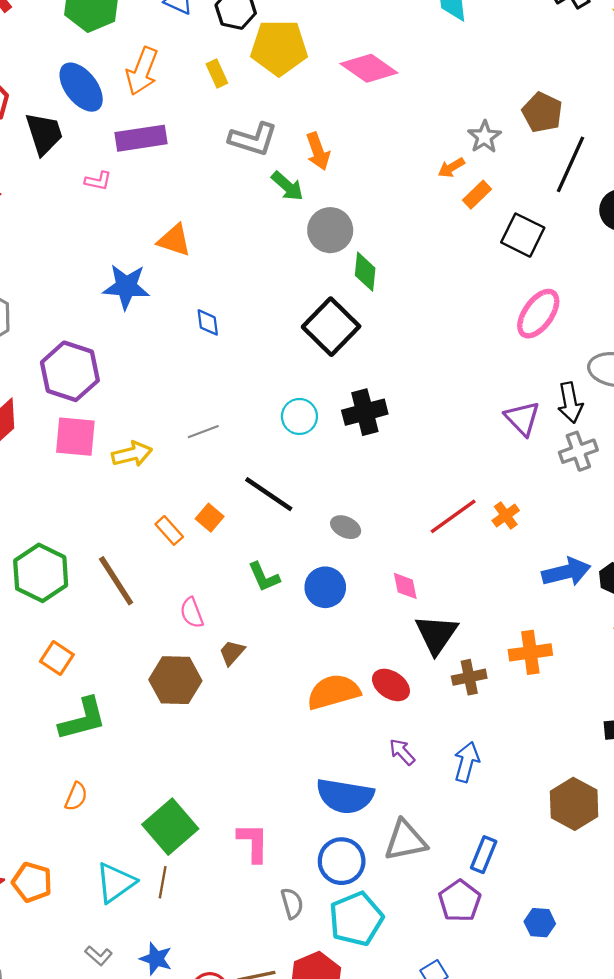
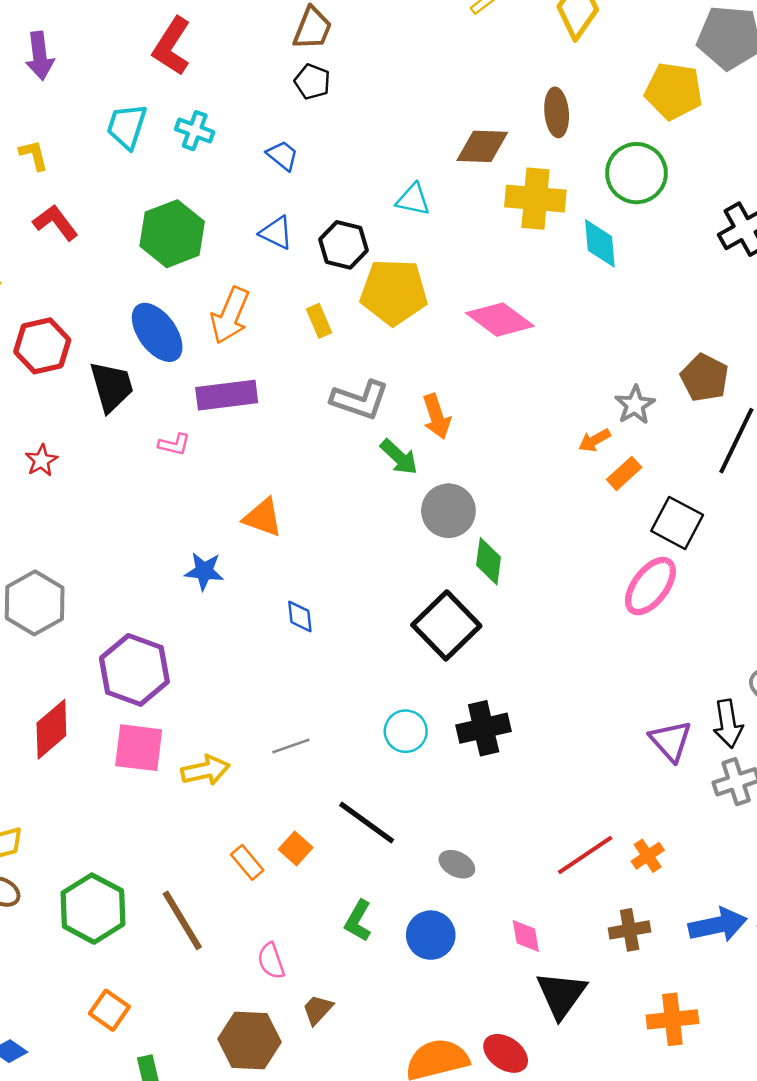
blue star: (126, 287) -> (204, 571), size x0.7
pink ellipse: (538, 314) -> (650, 586), moved
green L-shape: (264, 577) -> (358, 921), turned 52
brown cross: (469, 677) -> (630, 930), moved

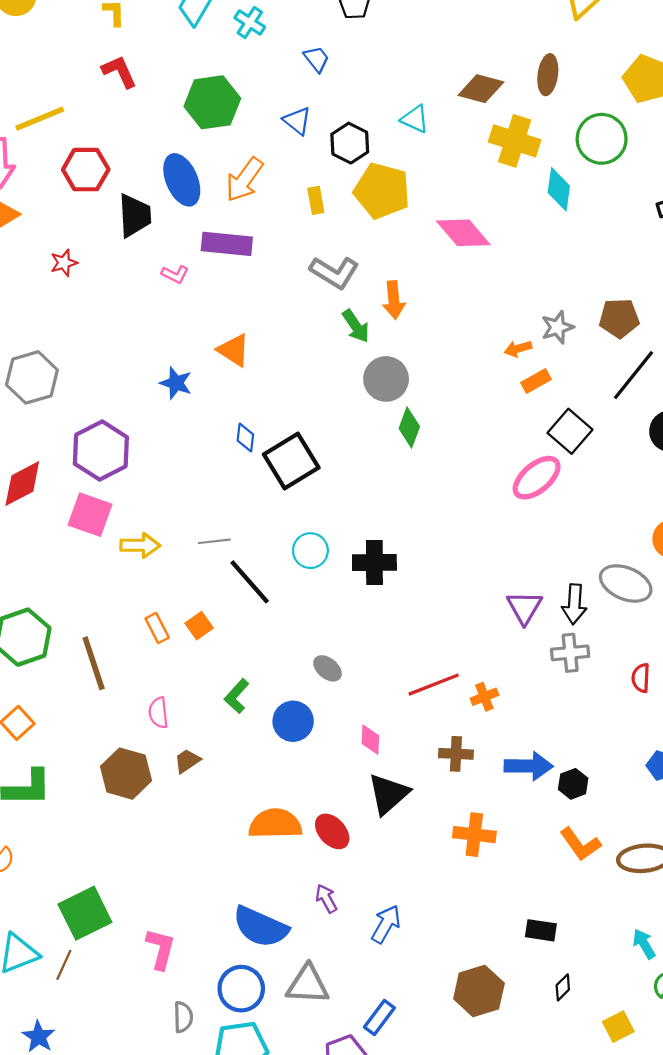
brown pentagon: (705, 378) -> (619, 318), turned 30
black square: (446, 625) -> (291, 461), moved
black line: (367, 823) -> (250, 582), moved

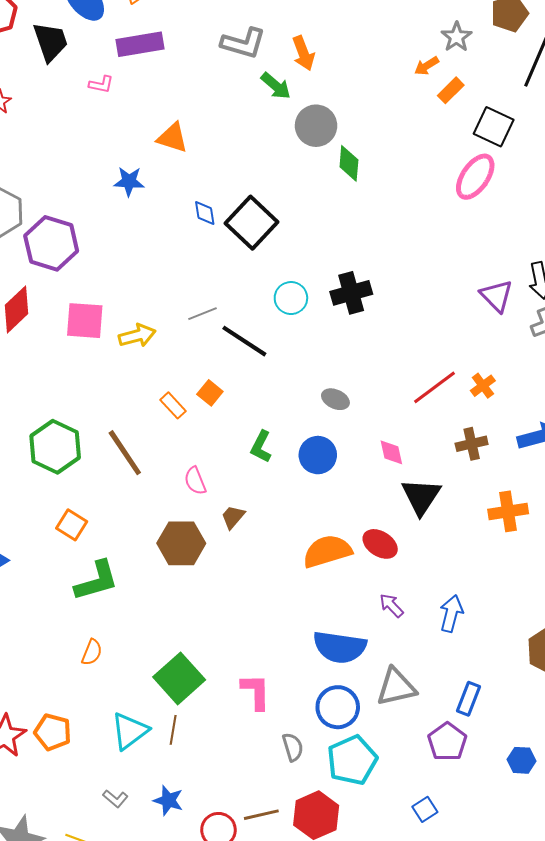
purple hexagon: (101, 451) -> (51, 243), moved

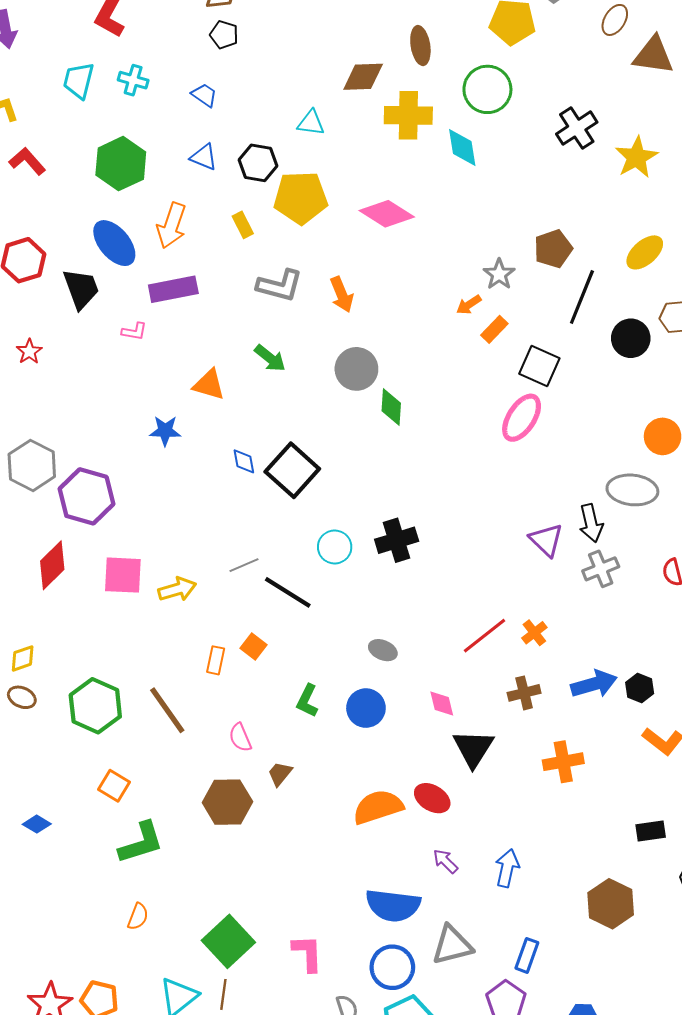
green arrow: (276, 86) -> (270, 358), moved
orange rectangle: (173, 405) -> (216, 660), turned 56

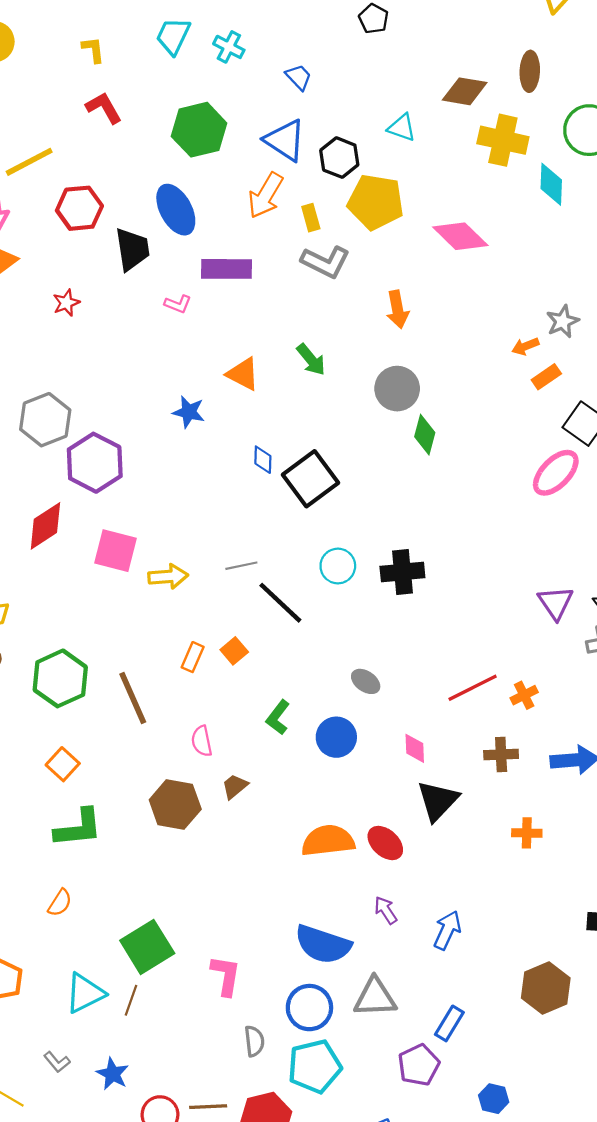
black pentagon: (224, 35) -> (374, 19), moved
blue triangle: (204, 157) -> (285, 140), size x1.5
orange arrow: (172, 226) -> (266, 195), moved
gray L-shape: (280, 286) -> (326, 262), moved
orange cross: (563, 762) -> (527, 833), size x0.7

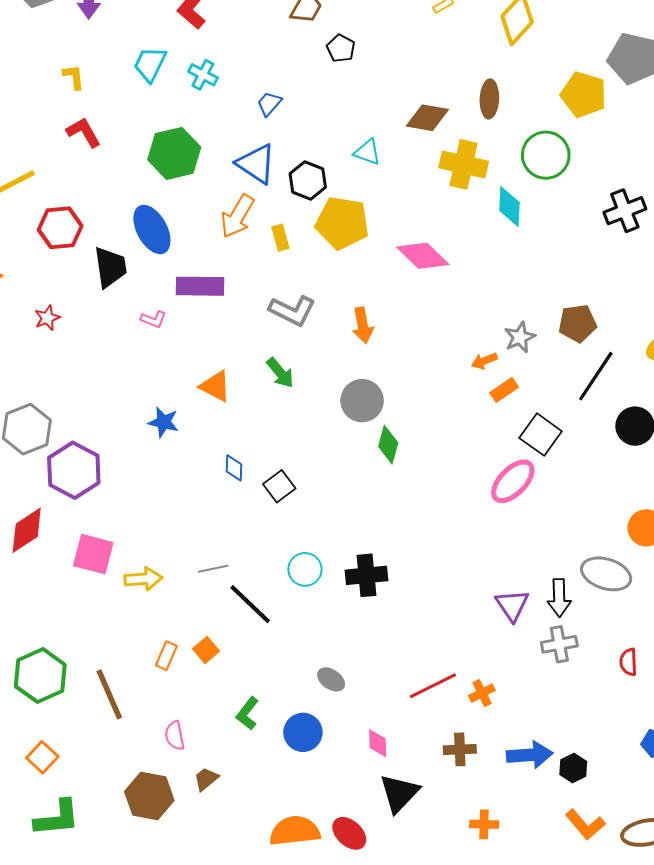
blue trapezoid: (299, 77) -> (269, 104), turned -96
gray L-shape: (326, 262) -> (292, 311), moved
black square: (310, 479) -> (279, 486), size x0.6

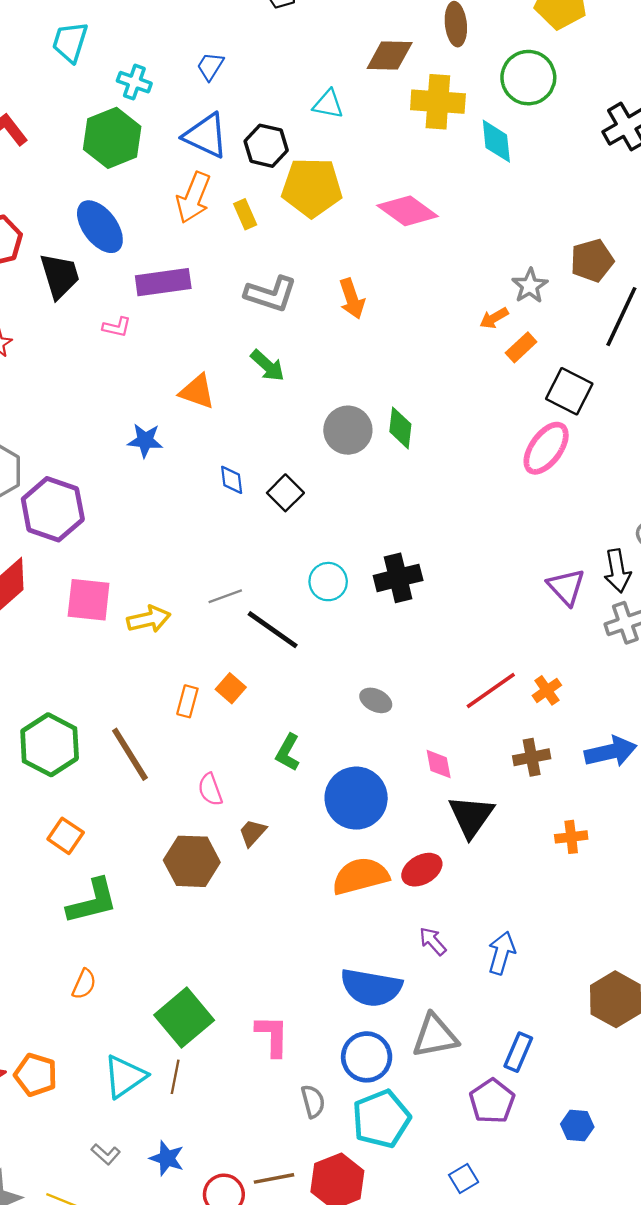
cyan cross: (203, 75) -> (134, 82), moved
gray circle: (362, 401) -> (348, 430), moved
blue circle: (303, 732) -> (356, 798), moved, size x1.4
red ellipse: (349, 833) -> (422, 870), turned -64

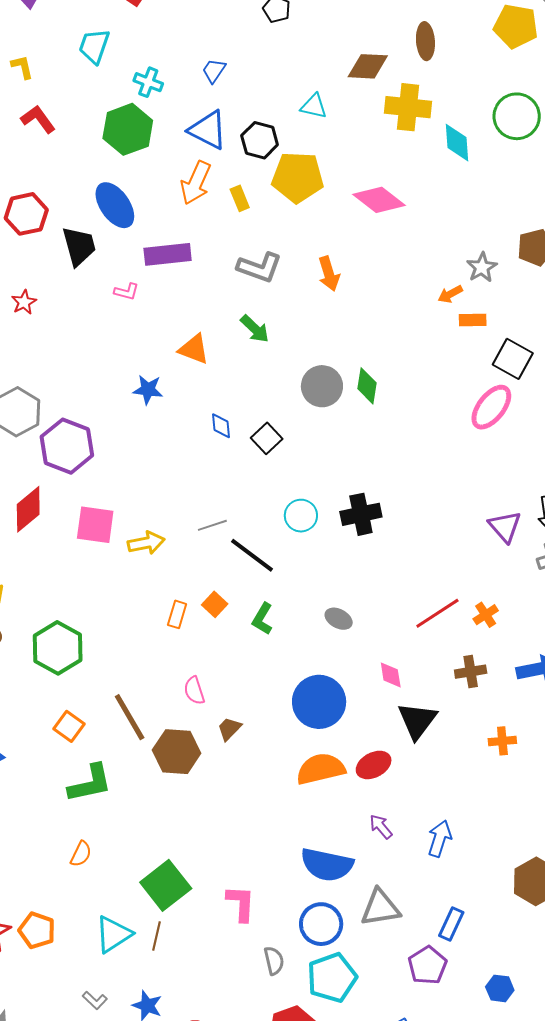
green circle: (528, 78) -> (517, 116), moved
orange rectangle: (521, 347) -> (473, 320), turned 40
green L-shape: (288, 752) -> (262, 619), moved
brown line: (130, 754) -> (130, 717), moved

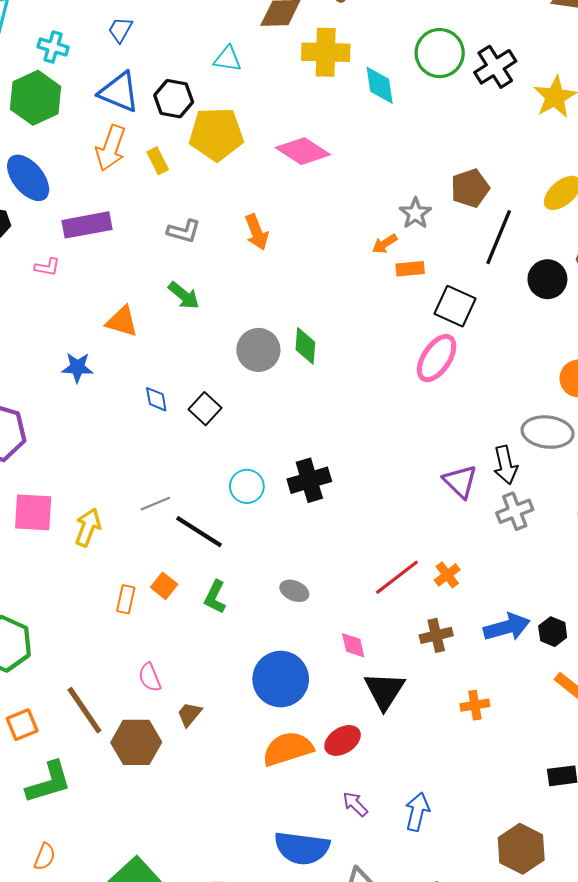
gray L-shape: (259, 267) -> (184, 231), size x0.7
yellow arrow: (146, 543) -> (88, 527), turned -54
orange square: (69, 726) -> (22, 725), turned 36

